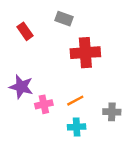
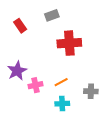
gray rectangle: (64, 19) -> (52, 15), turned -40
purple star: (21, 87) -> (17, 71), turned 30

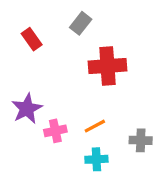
gray rectangle: (52, 15) -> (81, 23), turned -32

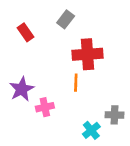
orange line: (95, 126) -> (76, 83), moved, turned -60
cyan cross: (96, 159) -> (91, 130), moved, turned -36

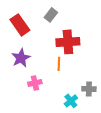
red rectangle: (25, 32) -> (20, 25), size x1.5
purple star: (22, 89) -> (21, 58), moved

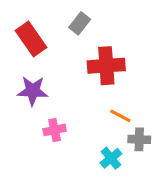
purple star: (21, 58) -> (33, 91), turned 30
orange line: (59, 64) -> (120, 116), moved, turned -64

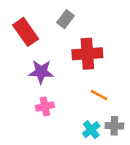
purple star: (33, 91) -> (41, 72), moved
gray cross: (139, 139) -> (114, 126), moved

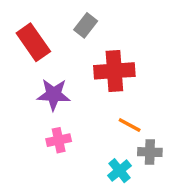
gray cross: (114, 126) -> (150, 152), moved

